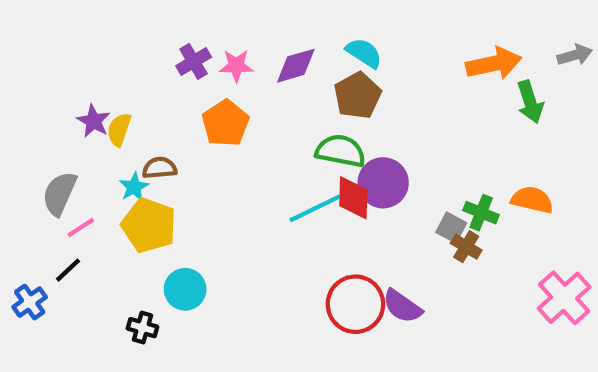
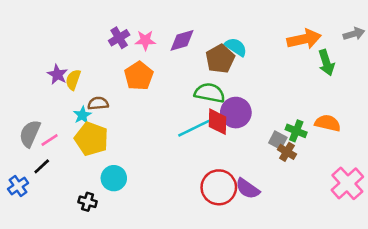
cyan semicircle: (364, 53) -> (236, 47), moved
gray semicircle: (59, 193) -> (30, 134), moved

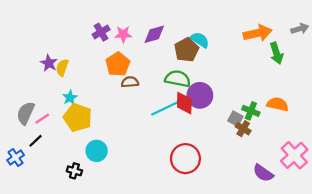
brown semicircle: (98, 103) -> (130, 82), moved
purple semicircle: (248, 189) -> (263, 173), moved

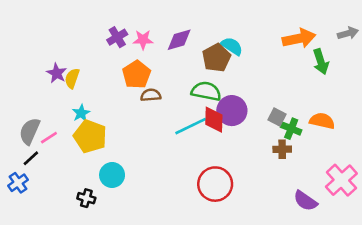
gray square: (235, 119) -> (277, 117), moved
brown cross: (243, 129) -> (282, 149), turned -32
black line: (36, 141) -> (31, 158), moved

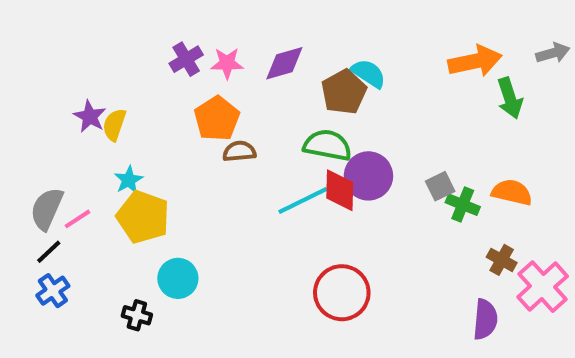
gray square: (277, 117) -> (440, 186), turned 36
brown cross: (282, 149) -> (502, 260), moved, turned 30
blue cross: (18, 183) -> (53, 291), moved
purple semicircle: (305, 201) -> (485, 319), turned -120

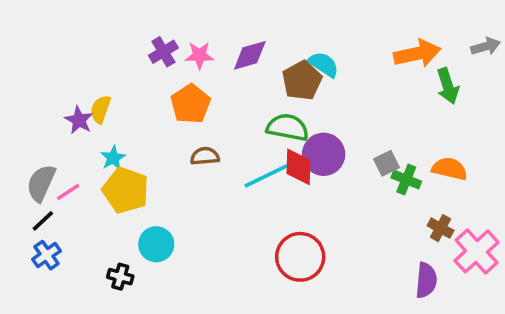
purple star: (90, 117) -> (79, 120), moved
brown semicircle: (239, 151) -> (205, 156), moved

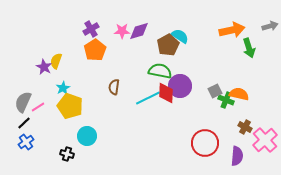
pink star: (199, 55) -> (122, 31), moved
orange pentagon: (190, 104) -> (95, 50), moved
brown semicircle: (205, 156) -> (114, 87), turned -77
orange semicircle: (450, 169) -> (239, 94), moved
red circle: (300, 257) -> (205, 143), moved

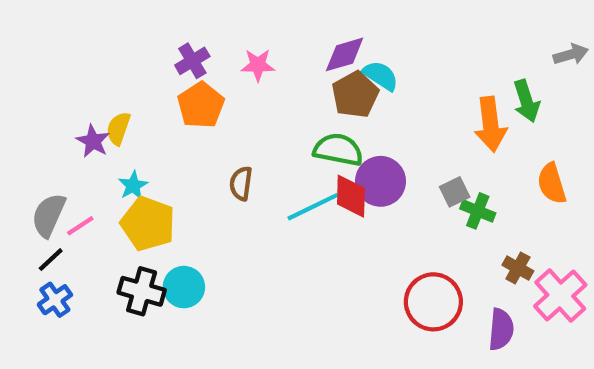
orange arrow: (232, 30) -> (490, 124), moved, turned 95
purple diamond: (139, 31) -> (345, 54), moved
orange semicircle: (239, 94) -> (552, 183), moved, turned -120
black cross: (67, 154) -> (142, 291), moved, size x1.5

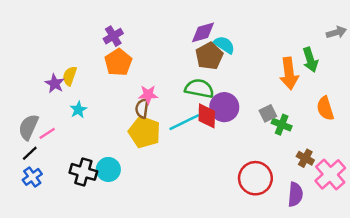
pink star: (258, 65) -> (148, 95), moved
yellow pentagon: (148, 224) -> (144, 132), moved

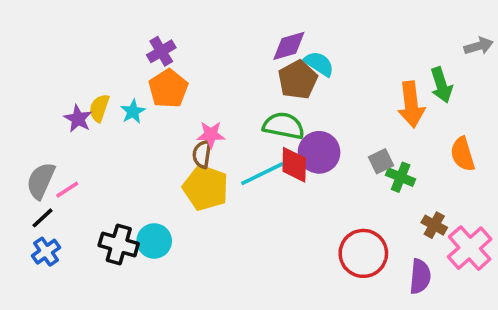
cyan star: (78, 110) -> (133, 112), moved

